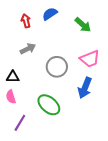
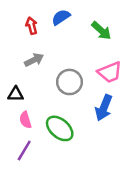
pink semicircle: (11, 97) -> (25, 120), moved

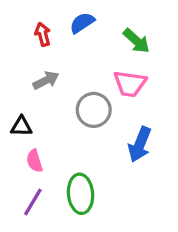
pink trapezoid: (110, 72) -> (130, 84), moved, turned 30
green ellipse: (60, 128) -> (81, 194), moved, turned 44

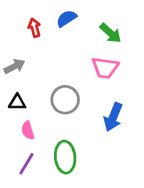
gray arrow: (46, 80) -> (14, 66), moved
gray circle: (94, 110) -> (65, 100), moved

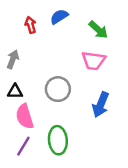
gray arrow: (14, 66) -> (13, 59), turned -42
pink semicircle: (28, 130) -> (25, 116), size x1.5

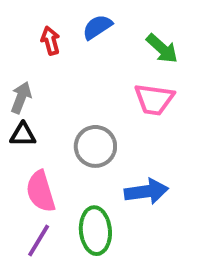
black triangle: (15, 91) -> (23, 135), moved
blue arrow: (101, 105) -> (146, 191), moved, turned -120

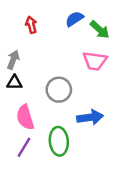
blue semicircle: (97, 27) -> (74, 19), moved

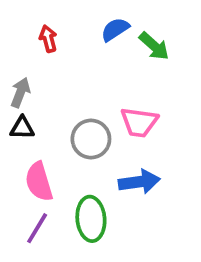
pink trapezoid: (95, 61) -> (139, 122), moved

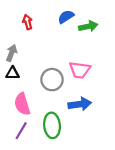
green arrow: (154, 46) -> (88, 26), turned -54

